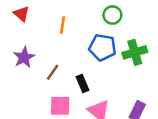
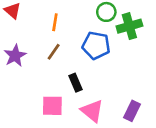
green cross: (135, 52) -> (129, 26), moved
brown line: (53, 72) -> (54, 52), moved

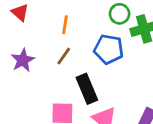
black rectangle: (75, 83) -> (87, 89), size x1.5

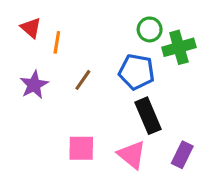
orange line: (65, 25) -> (57, 42), moved
black rectangle: (87, 89) -> (148, 116), moved

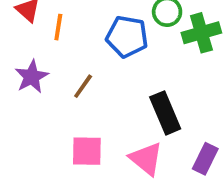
blue pentagon: (137, 72) -> (127, 37), moved
brown line: (83, 80) -> (83, 86), moved

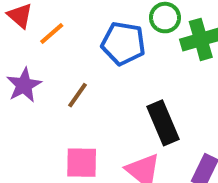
orange line: (58, 27) -> (52, 33), turned 40

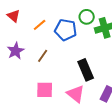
orange line: (52, 33) -> (40, 25), moved

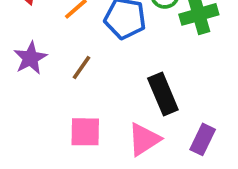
pink triangle: (76, 94) -> (144, 139), turned 48

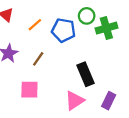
pink square: (85, 132) -> (29, 90), moved

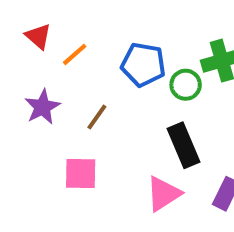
green circle: (87, 16) -> (186, 85), moved
orange line: (35, 25) -> (75, 54), moved

